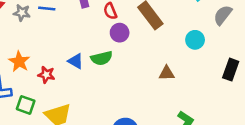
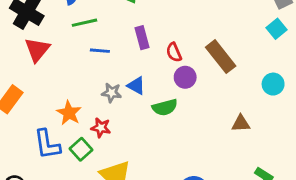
gray star: (22, 13) -> (112, 93), moved
blue triangle: (76, 61) -> (136, 86), moved
green square: (26, 105) -> (81, 149), moved, turned 30

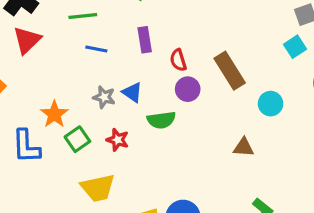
cyan circle: (273, 84) -> (271, 104), moved
red star: (101, 128) -> (118, 140), moved
green square: (81, 149) -> (77, 139), moved

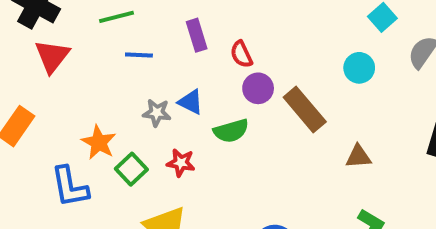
brown rectangle: (230, 71) -> (305, 109), moved
cyan circle: (271, 104) -> (359, 68), moved
brown triangle: (244, 147) -> (358, 156), moved

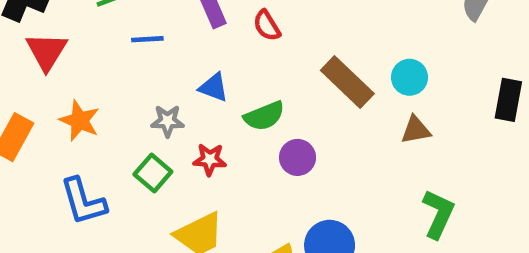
cyan circle: (359, 68) -> (409, 77), moved
purple circle: (258, 88) -> (298, 157), moved
gray star: (157, 113) -> (167, 121), moved
orange star: (99, 142) -> (80, 121), moved

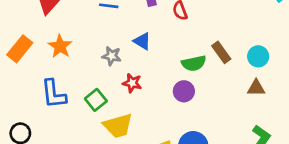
brown rectangle: (347, 82) -> (221, 52), size x0.7
green semicircle: (264, 116) -> (194, 63), moved
green square: (153, 173) -> (96, 100), moved

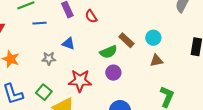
red star: (132, 83) -> (80, 81), moved, size x1.6
purple circle: (184, 91) -> (113, 73), moved

